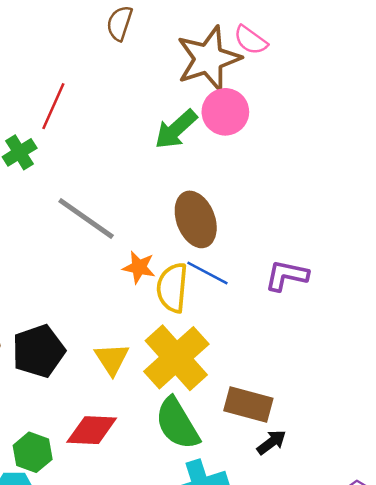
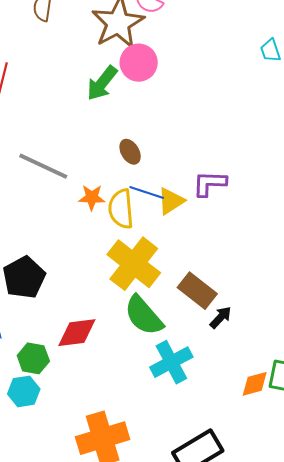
brown ellipse: (196, 219) -> (130, 152), size x0.6
yellow triangle: (112, 359) -> (171, 201), moved, turned 40
brown rectangle: (248, 405) -> (197, 291), turned 33

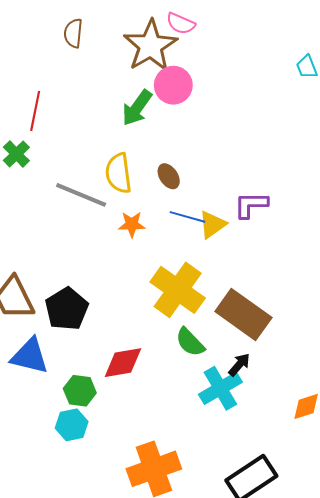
yellow semicircle: (121, 209) -> (118, 173), moved
brown rectangle: (197, 291) -> (243, 314), size x1.4
green semicircle: (144, 316) -> (190, 342), size x0.7
black arrow: (221, 317) -> (239, 365), moved

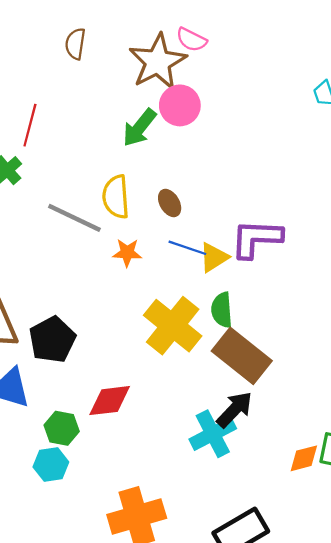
purple L-shape: (251, 205) -> (256, 239), size x1.4
green semicircle: (190, 342) -> (222, 310), moved, turned 36
black arrow: (239, 365) -> (235, 410), size x1.5

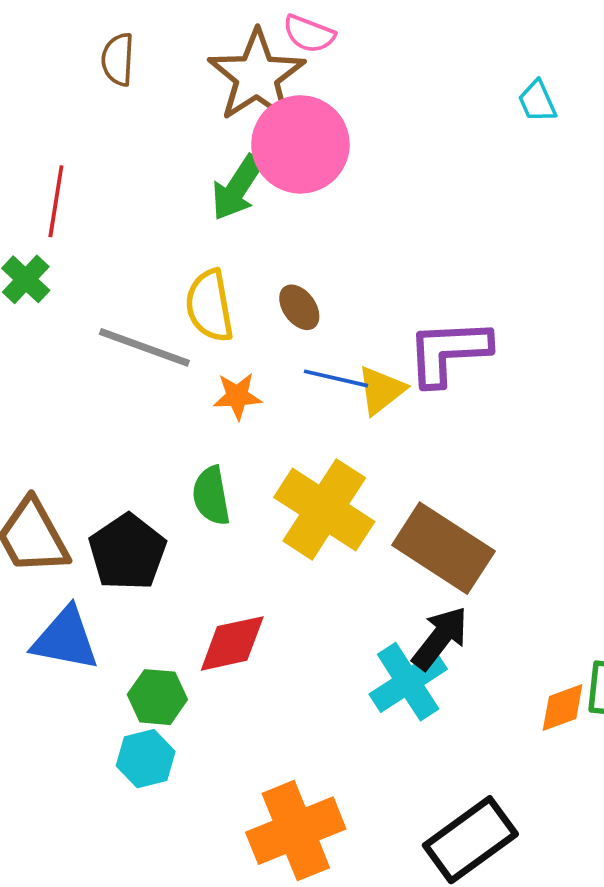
pink circle: (180, 105) -> (300, 144), size x1.4
green semicircle: (222, 310) -> (211, 496), moved

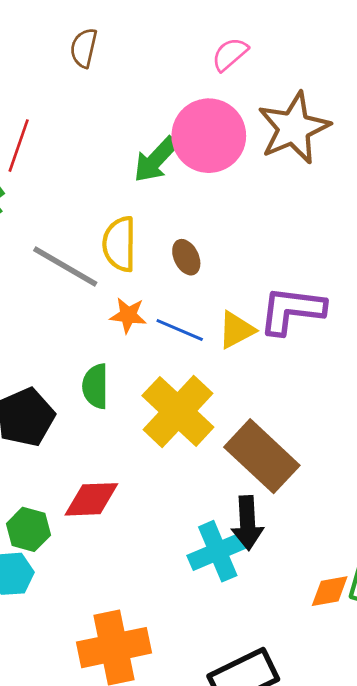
pink semicircle: (309, 34) -> (230, 54), turned 108
brown star: (257, 76) -> (294, 128), moved
blue line: (336, 378) -> (180, 330), moved
black arrow: (440, 638) -> (247, 523), turned 129

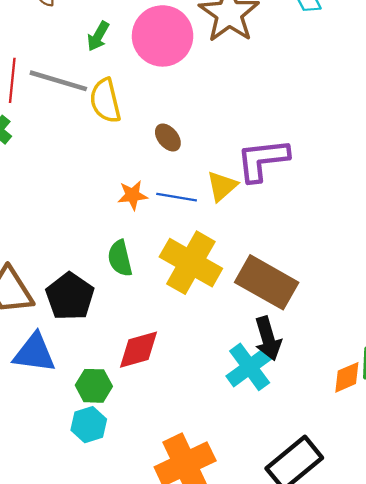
green arrow: (156, 160) -> (98, 36), moved, size x0.7
yellow semicircle: (119, 244) -> (105, 101), moved
gray line: (65, 266) -> (58, 81), moved

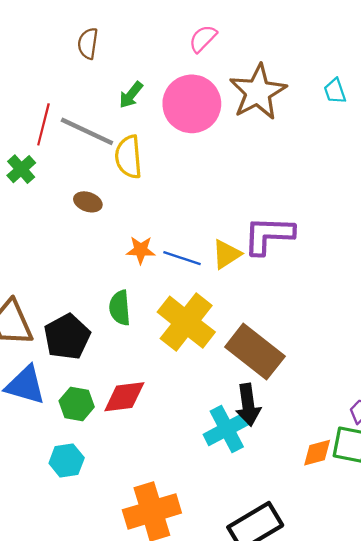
brown ellipse: (168, 138) -> (88, 202), moved, turned -40
green hexagon: (94, 386) -> (77, 404), moved

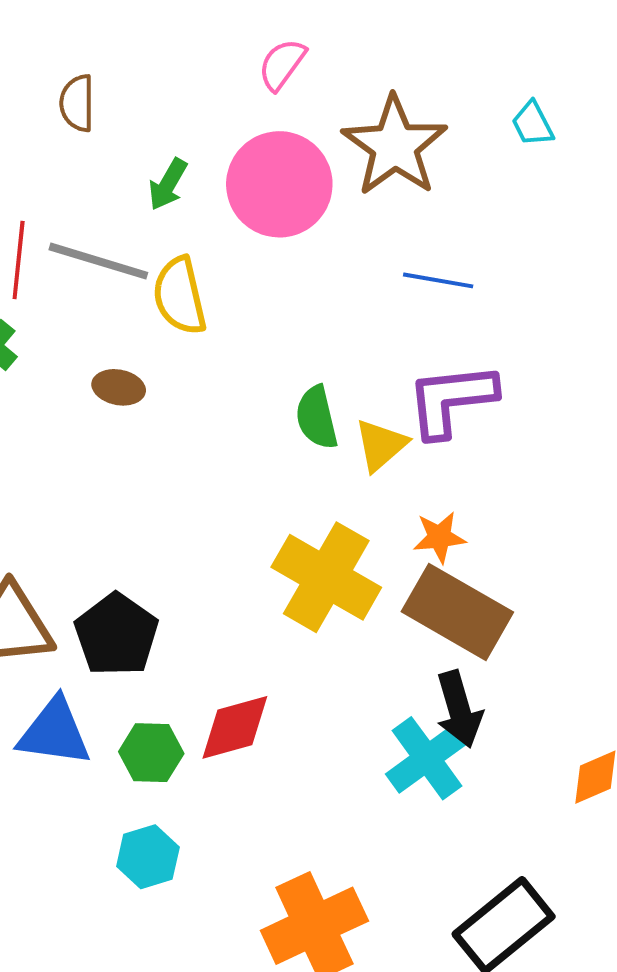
orange star: (141, 250) -> (439, 537), moved
blue line: (182, 258) -> (438, 280), moved
green semicircle: (120, 308) -> (317, 417), moved

